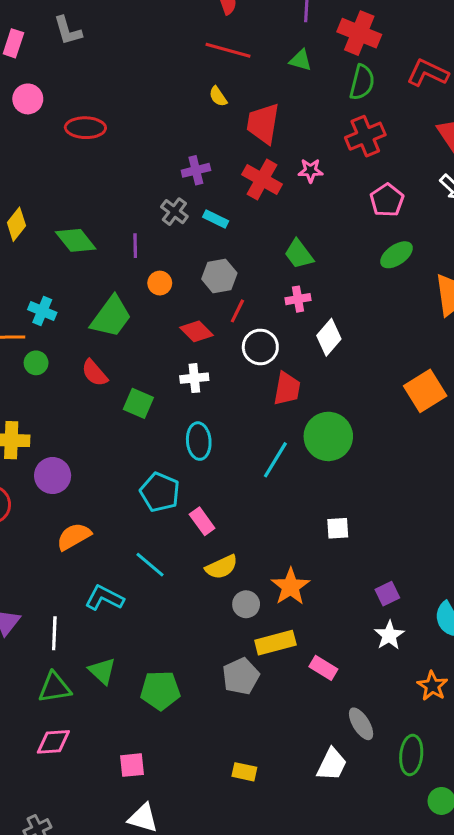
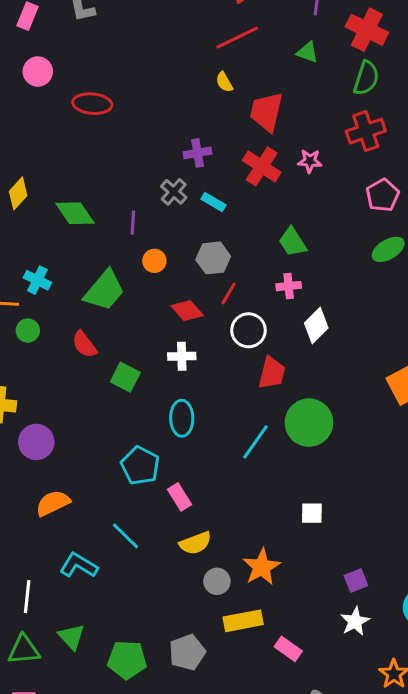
red line: (228, 50) -> (237, 38), turned -45
gray pentagon: (241, 676) -> (187, 652), moved

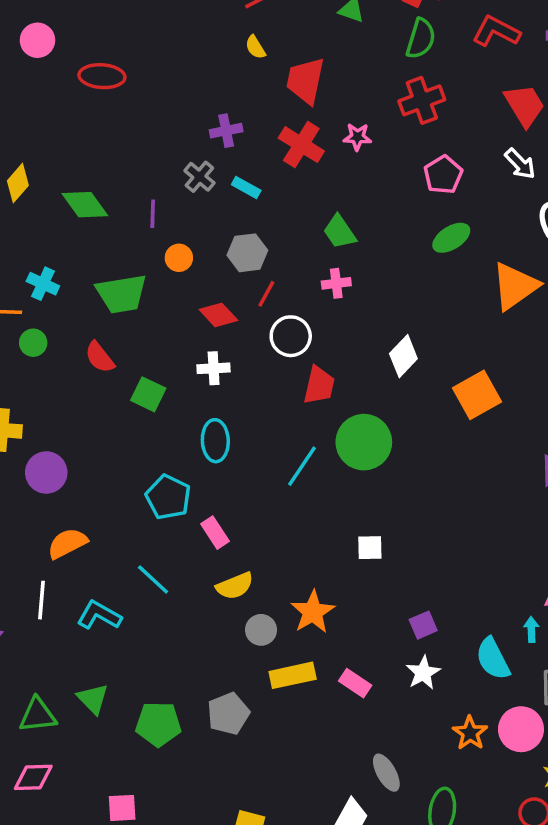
green trapezoid: (104, 290) -> (121, 294), turned 42
white diamond: (316, 325) -> (403, 356), moved
white line: (27, 597) -> (41, 600), moved
pink rectangle: (288, 649) -> (355, 683), moved

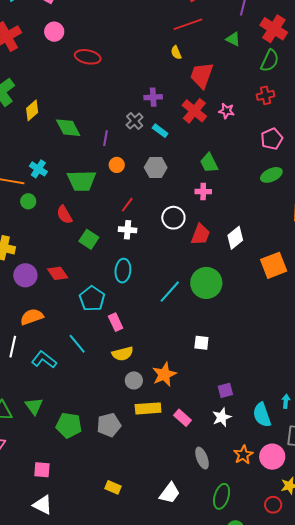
red cross: (422, 100) -> (266, 95), size x0.7
red line: (266, 294) -> (127, 205), moved
red diamond: (218, 315) -> (58, 273), moved
red trapezoid: (319, 385) -> (200, 234), moved
gray ellipse: (386, 773) -> (202, 458), moved

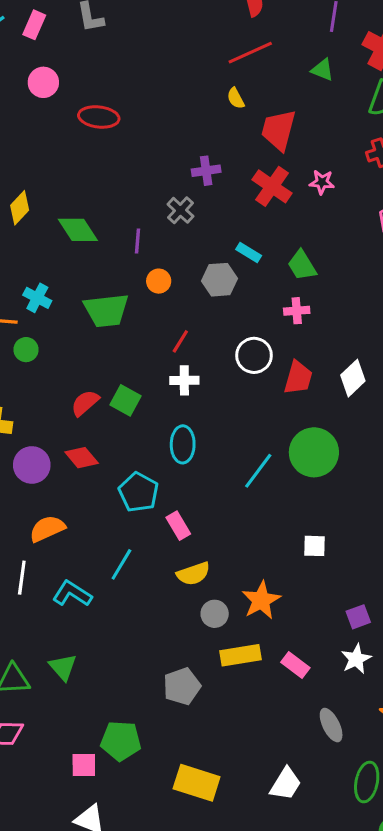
cyan rectangle: (160, 131) -> (249, 252), moved
red semicircle: (64, 215) -> (85, 403), moved, turned 84
cyan line: (77, 344) -> (121, 564), turned 75
green pentagon: (69, 425) -> (121, 741), moved
yellow rectangle: (113, 487) -> (197, 783), size x1.8

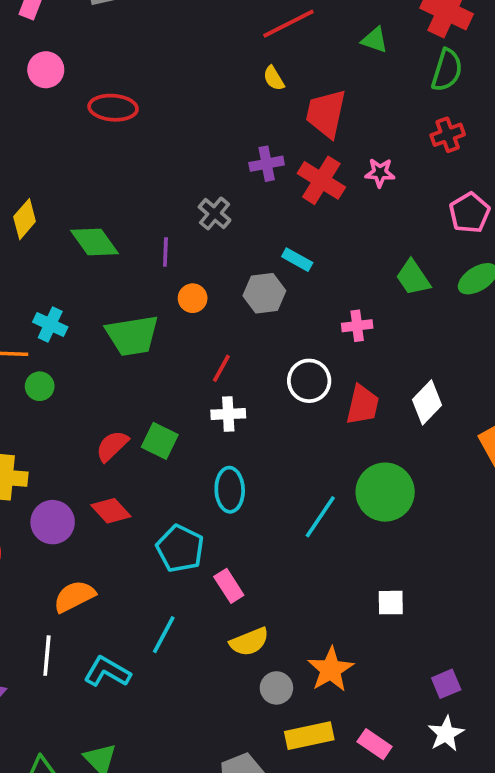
purple cross: (206, 171) -> (267, 164), moved
green trapezoid: (302, 265) -> (413, 278), moved

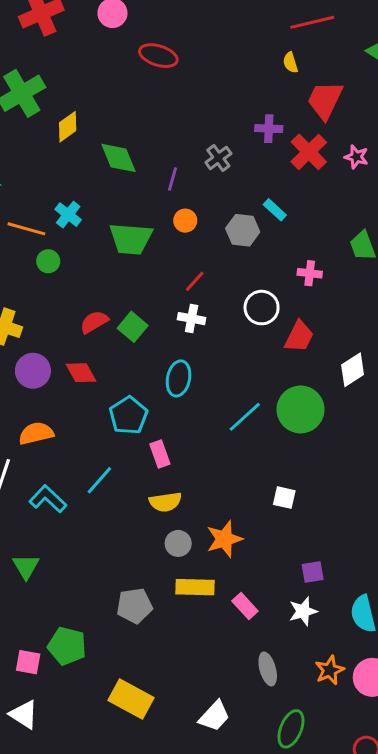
white diamond: (427, 402) -> (353, 370), moved

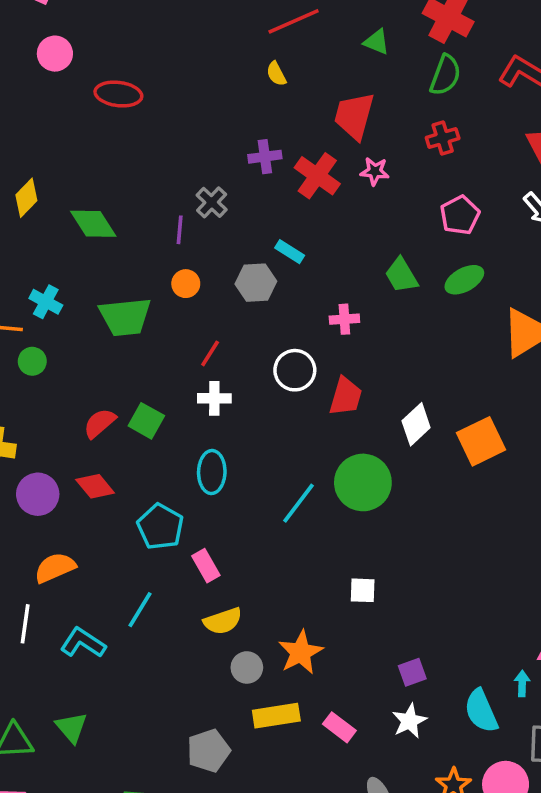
red trapezoid: (325, 100) -> (354, 116), moved
purple line: (173, 179) -> (180, 230), moved

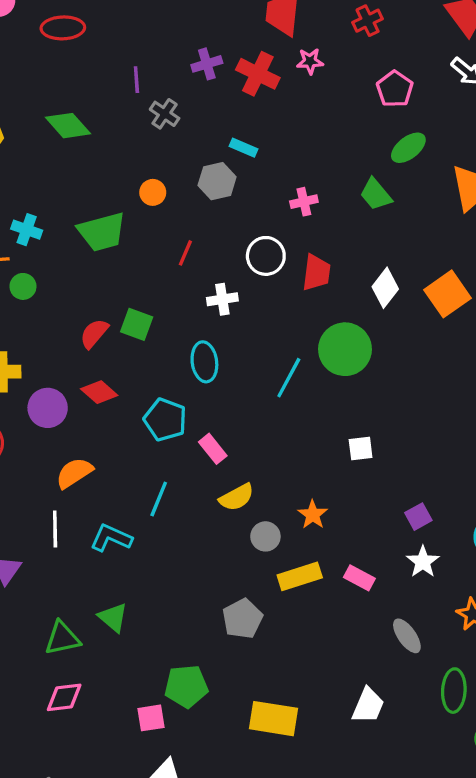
green diamond: (93, 224) -> (68, 126), moved
purple line: (180, 230) -> (136, 80), moved
green trapezoid: (401, 275) -> (376, 194), moved
white cross: (214, 398) -> (222, 299), moved
orange star: (301, 652) -> (313, 515), size x0.7

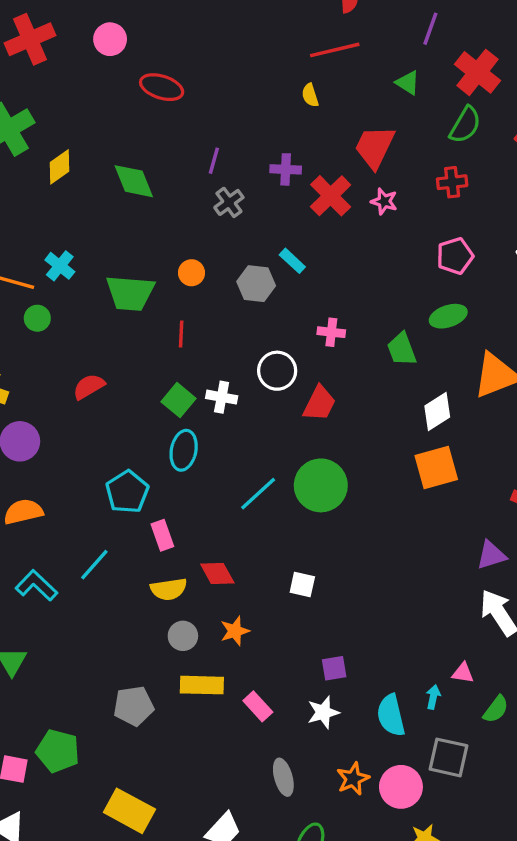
red line: (185, 253) -> (181, 334), moved, turned -40
white diamond: (385, 288) -> (437, 411), moved
green square: (137, 324) -> (178, 400), moved
red diamond: (99, 392) -> (217, 574), moved

